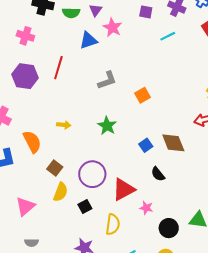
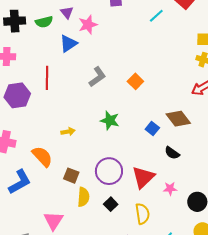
pink star: (112, 28) -> (88, 25), turned -30
cyan line: (168, 36) -> (156, 16), moved

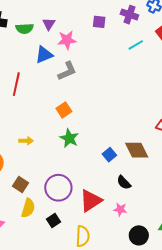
gray L-shape: (97, 77) -> (67, 71), moved
orange square: (135, 81) -> (64, 110), moved
pink star: (170, 189) -> (120, 209), moved

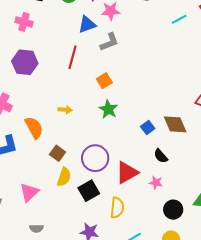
red line: (16, 84) -> (73, 57), moved
black square: (53, 221) -> (89, 191), size x1.5

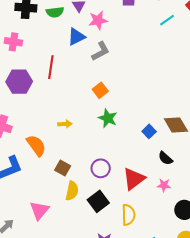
red line: (73, 57) -> (51, 67), moved
purple circle: (95, 158) -> (101, 168), size x0.7

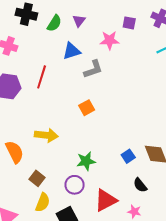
green semicircle: (55, 12) -> (54, 23), turned -60
pink star: (98, 20) -> (109, 40), moved
green star: (108, 118) -> (86, 161), moved, turned 30
yellow arrow: (65, 124) -> (46, 135), size x1.6

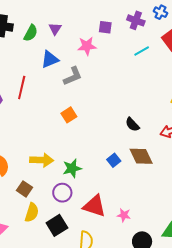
yellow arrow: (46, 135) -> (42, 160), moved
black semicircle: (140, 185) -> (132, 124), moved
red triangle: (106, 200) -> (94, 206), turned 50

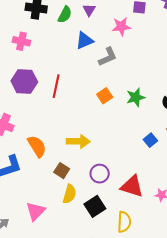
red line: (22, 87) -> (56, 86), moved
green star: (72, 168) -> (136, 97), moved

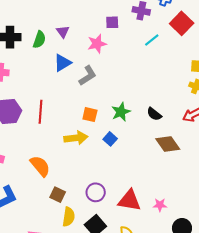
orange square: (105, 96) -> (90, 115), turned -35
blue square: (150, 140) -> (110, 139), moved
yellow arrow: (78, 141) -> (76, 138), moved
orange semicircle: (37, 146) -> (40, 166), moved

